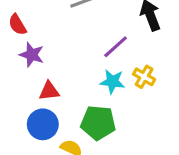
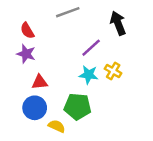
red semicircle: (17, 25) -> (27, 31), moved

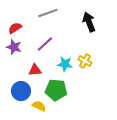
red semicircle: (27, 31) -> (15, 28), turned 88
purple line: (91, 48) -> (45, 44), moved
red triangle: (40, 82) -> (35, 70), moved

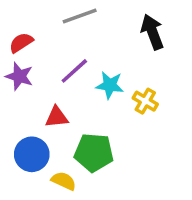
cyan star: (65, 64) -> (110, 85), moved

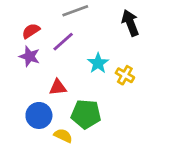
purple line: (74, 71) -> (63, 42), moved
cyan star: (110, 85) -> (98, 63), turned 30

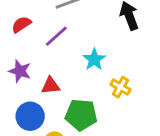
purple star: (30, 56) -> (20, 71), moved
yellow cross: (125, 75) -> (120, 87), moved

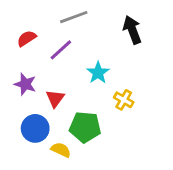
red triangle: (51, 86) -> (55, 98), turned -48

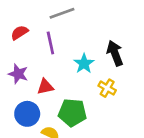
black arrow: (132, 30) -> (115, 53), moved
purple line: (61, 50) -> (50, 43), turned -60
red triangle: (55, 98) -> (45, 87), turned 42

